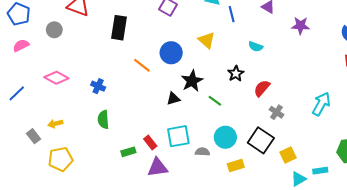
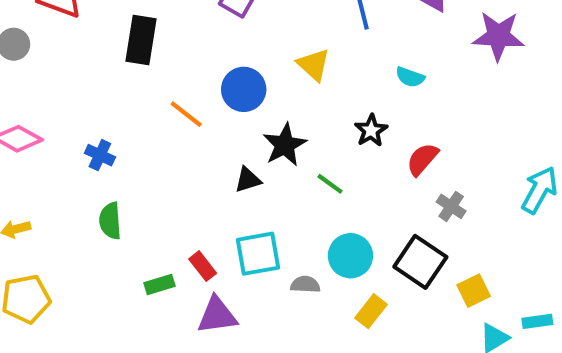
purple star: (300, 26) -> (498, 36), size x1.4
yellow rectangle: (236, 165) -> (371, 311), turned -35

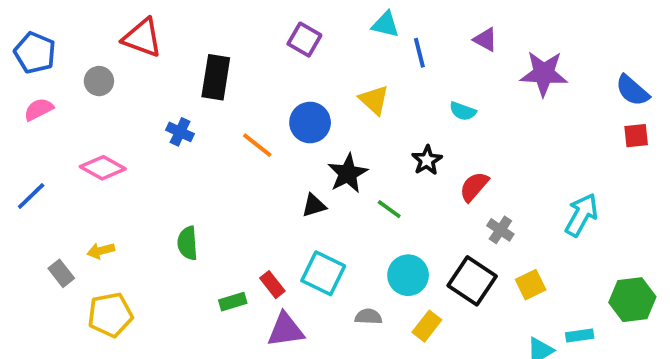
blue cross: (100, 155) -> (180, 132), moved
cyan square: (258, 254) -> (323, 273), turned 36
gray semicircle: (305, 284) -> (368, 317), moved
yellow square: (474, 291) -> (531, 285), moved

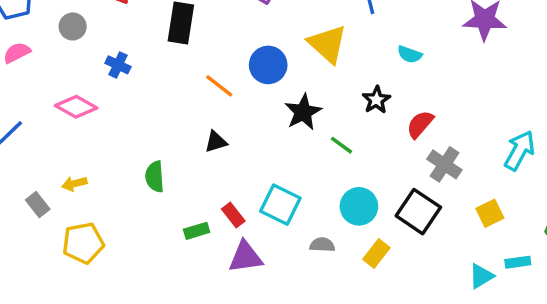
yellow triangle: (374, 100) -> (328, 44), size x1.4
blue cross: (180, 132) -> (118, 65), moved
black triangle: (314, 205) -> (216, 142), moved
gray cross: (500, 230) -> (444, 164), size x1.4
yellow square: (531, 285) -> (490, 213), moved

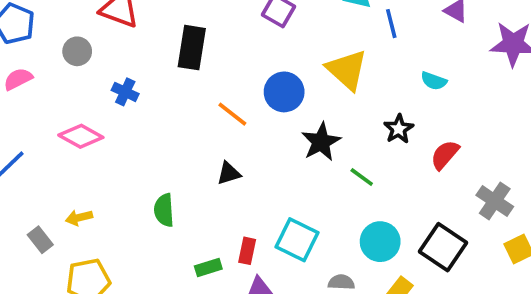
gray cross: (444, 164) -> (495, 201), moved
red rectangle: (233, 215) -> (247, 251), turned 50

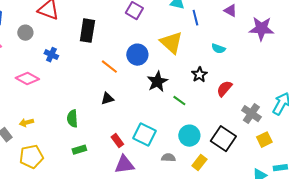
red rectangle: (247, 251) -> (117, 141), turned -48
green rectangle: (208, 267) -> (79, 150), moved

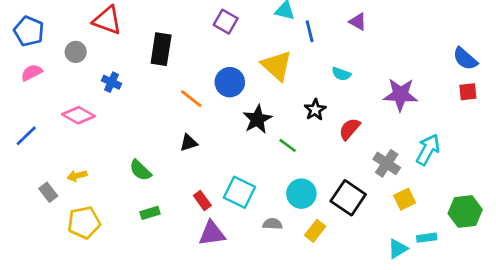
purple star: (261, 29) -> (400, 95), moved
green semicircle: (72, 119) -> (140, 170), turned -42

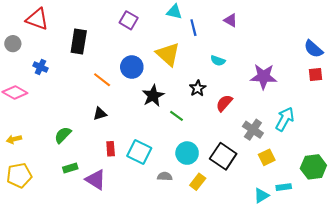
green semicircle: (140, 170) -> (63, 135), turned 90
red rectangle: (202, 201) -> (111, 149), moved, turned 32
purple triangle: (212, 234) -> (96, 180), moved, turned 40

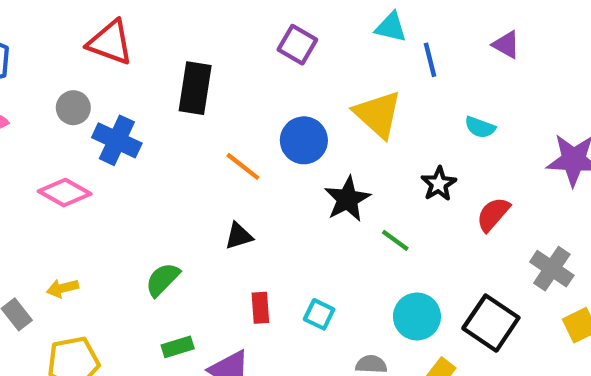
gray circle: (13, 44) -> (73, 108), moved
blue cross: (40, 67) -> (117, 140), size x1.5
cyan square: (139, 152) -> (319, 314), size x0.6

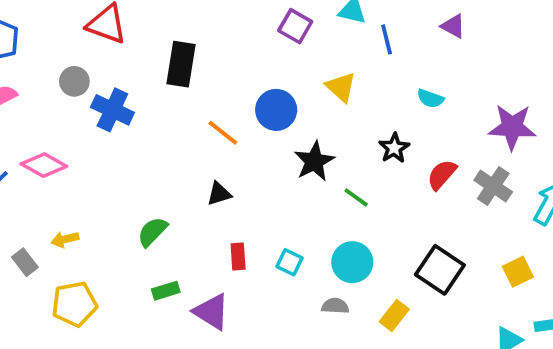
purple square: (297, 45) -> (295, 26), moved
yellow triangle: (378, 114) -> (341, 87), size x0.7
pink diamond: (65, 193) -> (44, 165), moved
gray cross: (552, 269) -> (493, 186), moved
cyan circle: (417, 316) -> (352, 262), moved

